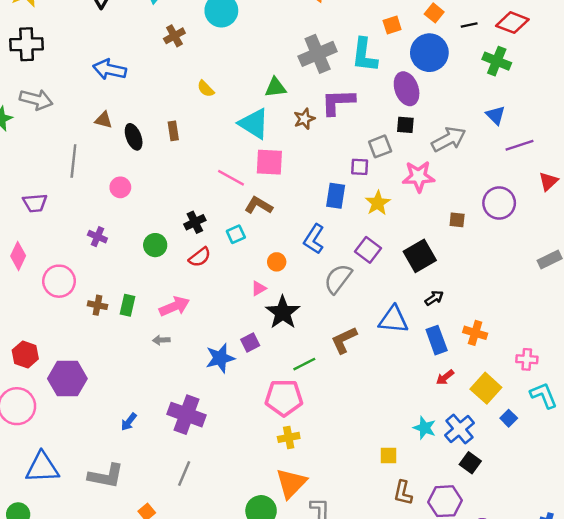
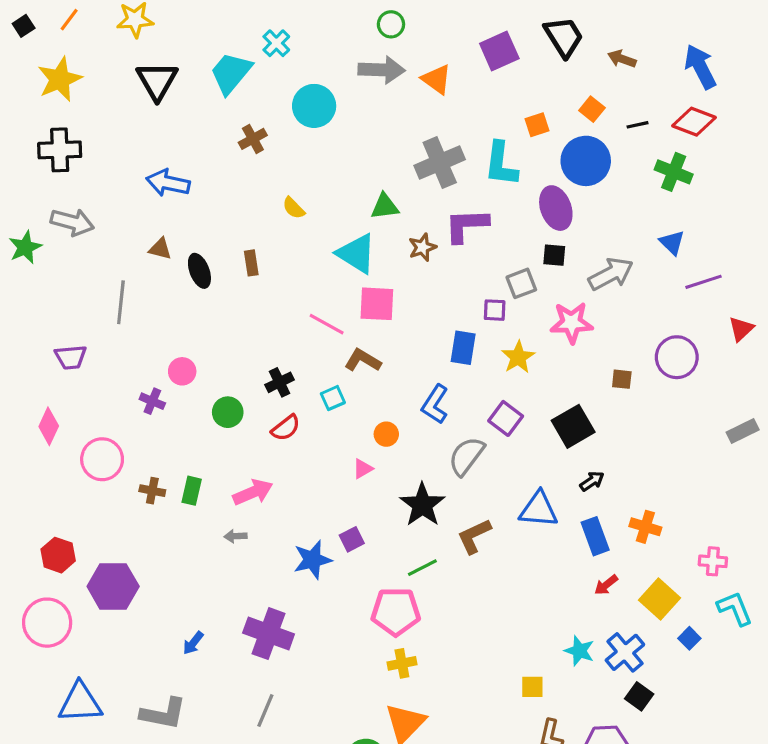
pink circle: (120, 187) -> (182, 371), moved
black star: (283, 312) -> (422, 505), moved

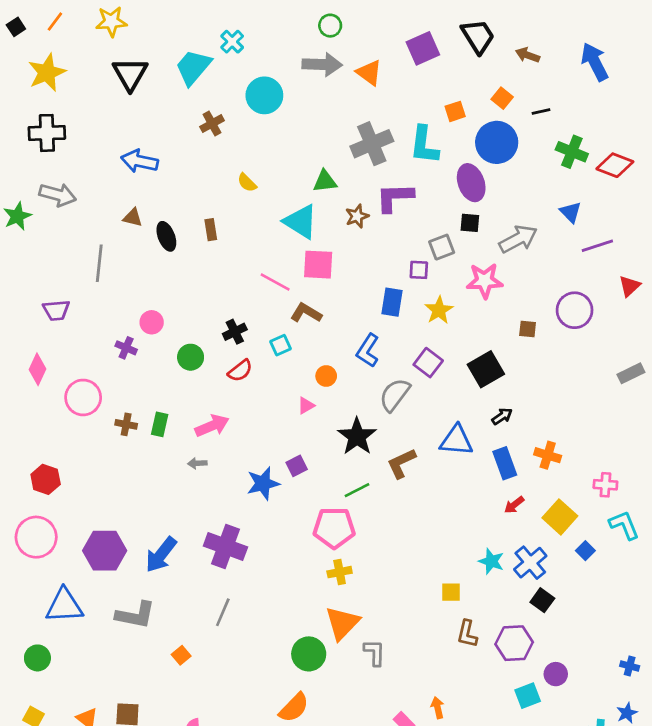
red diamond: (694, 122) -> (615, 165), moved
purple hexagon: (113, 586) -> (105, 551), moved
blue arrow: (193, 643) -> (161, 555), size x1.8

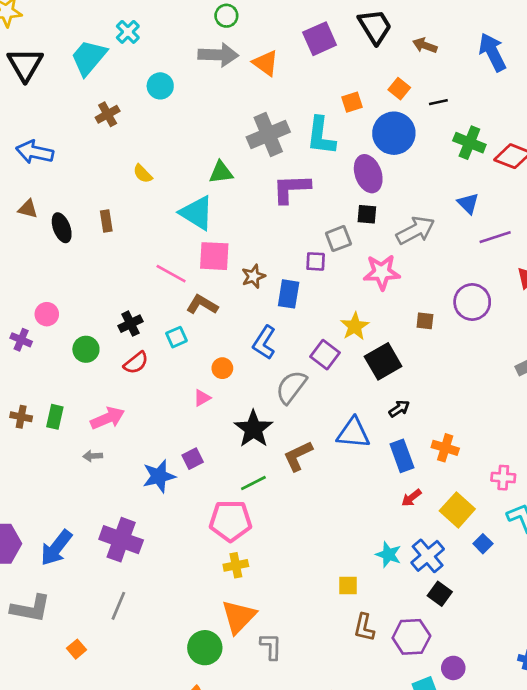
cyan circle: (264, 95) -> (160, 86), size x0.7
brown star: (357, 216) -> (253, 276), moved
yellow star: (439, 310) -> (355, 326), moved

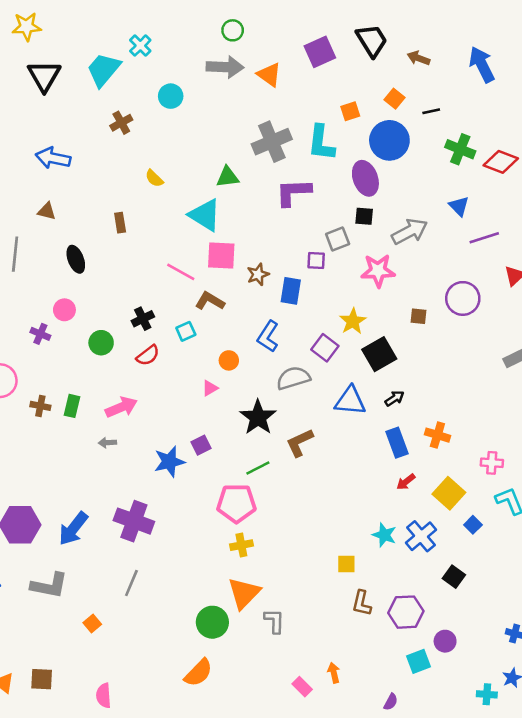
black ellipse: (62, 228) -> (76, 259), moved
gray semicircle: (291, 387) -> (293, 378), turned 36
blue triangle: (353, 433) -> (350, 401), moved
black square: (440, 594) -> (454, 577), moved

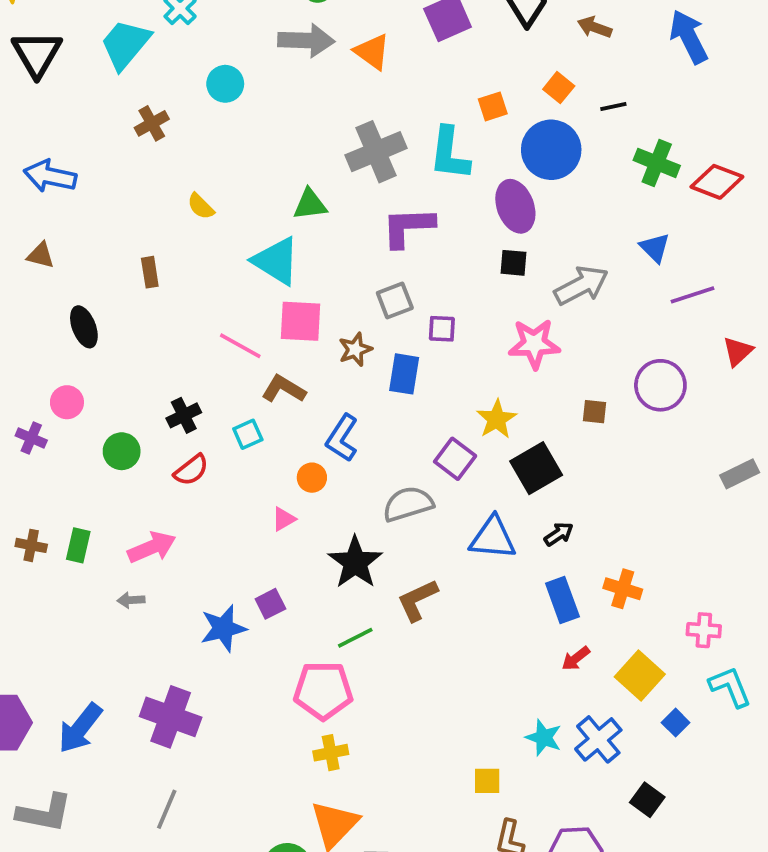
gray square: (338, 239) -> (395, 300), moved
blue L-shape: (268, 336) -> (342, 438), moved

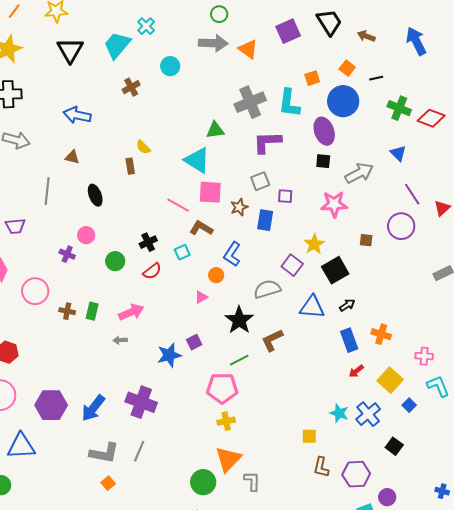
yellow semicircle: (201, 206) -> (143, 147), moved
purple line: (692, 295) -> (412, 194), moved, turned 75
gray L-shape: (44, 813) -> (104, 453), moved

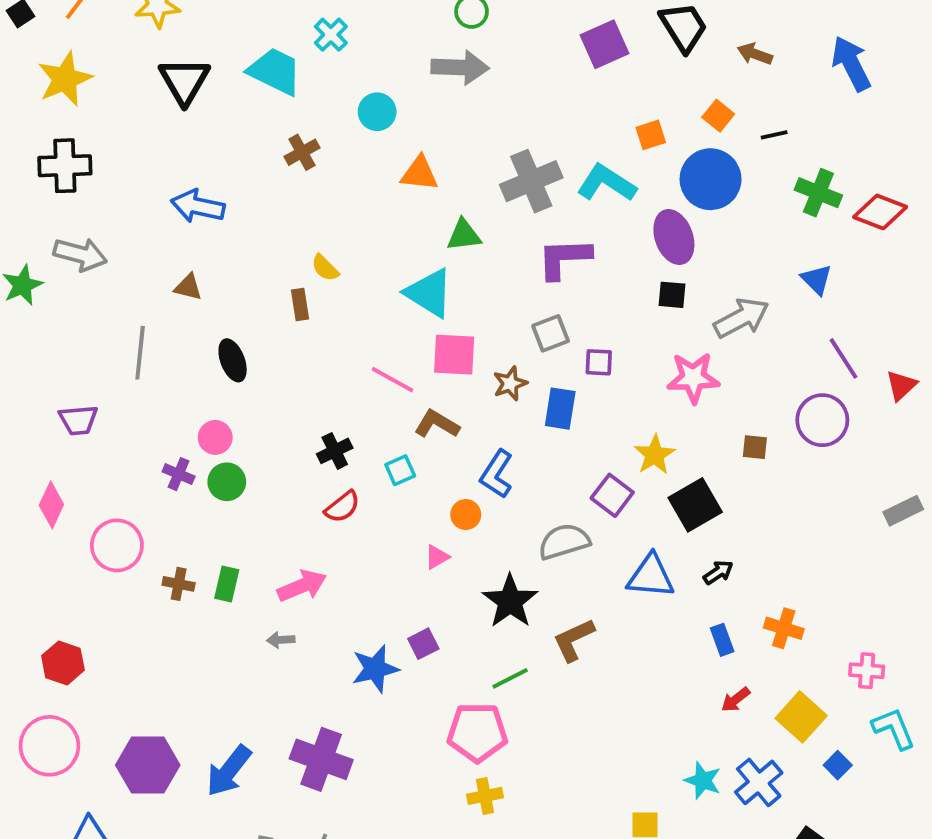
cyan trapezoid: (117, 45) -> (275, 71), turned 76
orange triangle: (248, 49) -> (419, 173), moved, turned -30
cyan L-shape: (289, 103) -> (606, 183), turned 116
green circle: (115, 261) -> (227, 482), moved
blue rectangle: (349, 340) -> (722, 640), size x0.7

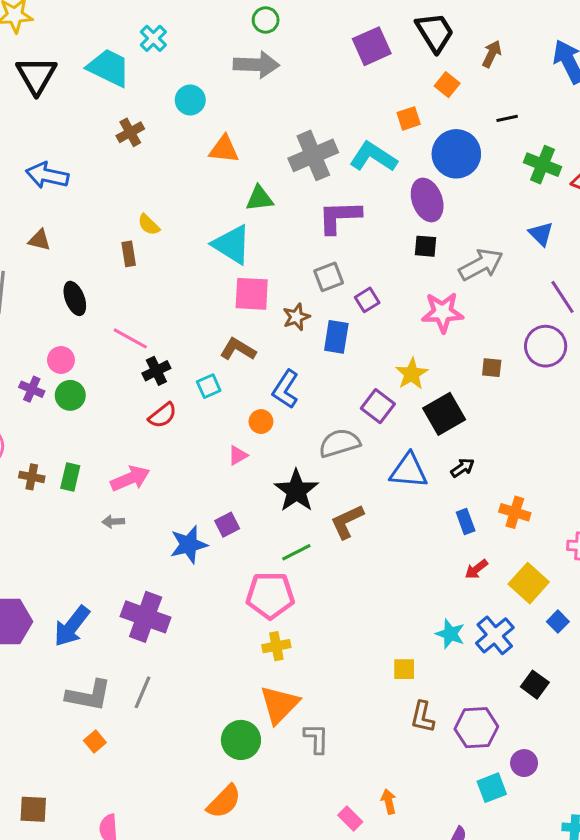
brown arrow: (755, 54) -> (492, 54), turned 96
orange square: (718, 116) -> (447, 85), moved
purple square: (599, 362) -> (367, 300), turned -35
pink line: (393, 380) -> (130, 338), moved

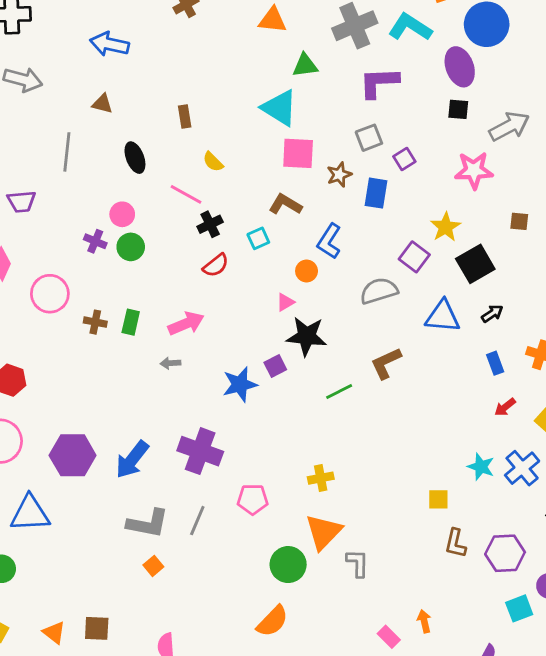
yellow semicircle: (149, 225) -> (213, 162), moved
black star: (296, 491) -> (307, 336), moved, turned -30
pink pentagon: (270, 595) -> (253, 499), moved, size x0.7

